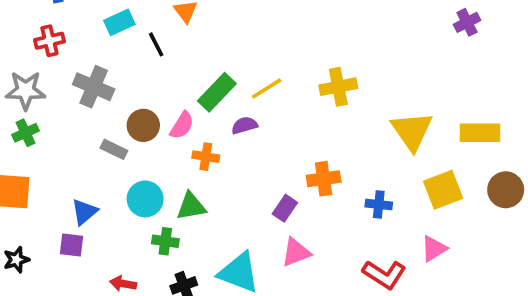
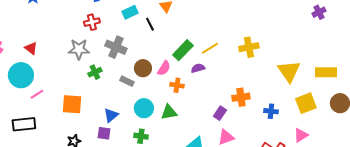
green cross: (26, 133) -> (95, 72), moved
green cross: (165, 241) -> (141, 136), moved

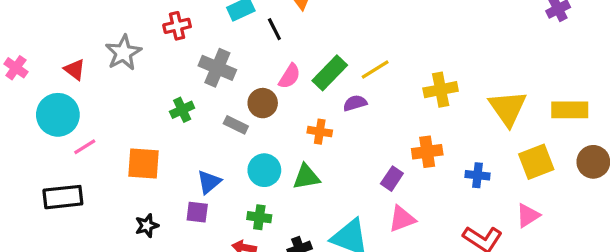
yellow cross: (249, 47) -> (441, 90), moved
gray star: (79, 49) -> (123, 53), moved, turned -30
pink semicircle: (164, 68) -> (290, 76), moved

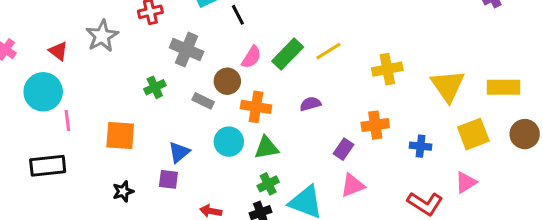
purple semicircle: (355, 103) -> (310, 104), moved
orange cross: (320, 132) -> (256, 107), moved, size x1.4
pink line: (85, 147) -> (67, 120), turned -65
green cross: (259, 217) -> (268, 184), moved, turned -35

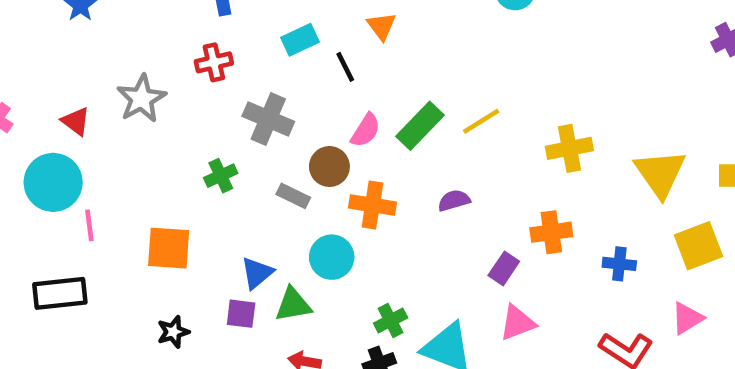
green triangle: (267, 148) -> (293, 305), moved

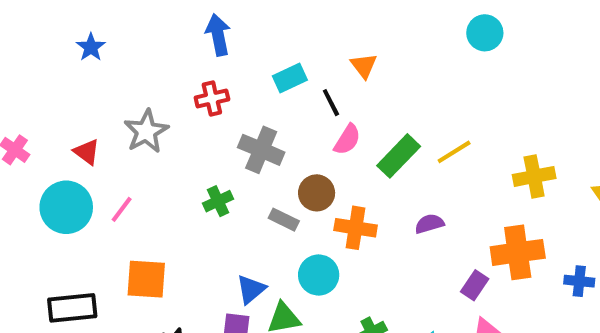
pink semicircle: (366, 130) -> (347, 140), moved
pink line: (89, 225) -> (122, 209), moved, turned 44
orange cross: (551, 232) -> (518, 252), size x1.4
orange square: (169, 248) -> (146, 279), moved

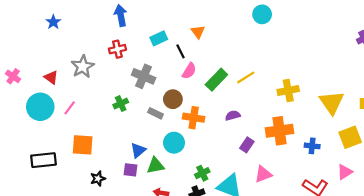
purple rectangle: (475, 285) -> (247, 145), moved

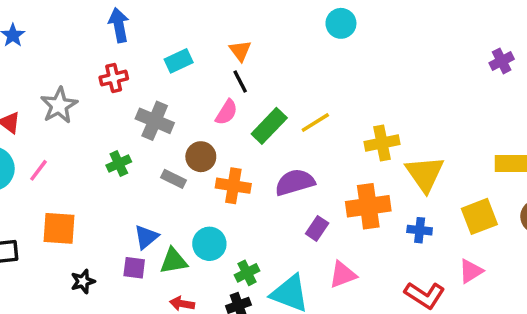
black line: (181, 51) -> (240, 81), moved
yellow triangle: (332, 102) -> (425, 174), moved
purple semicircle: (233, 115) -> (295, 182), size x1.6
cyan circle: (174, 143) -> (209, 244), moved

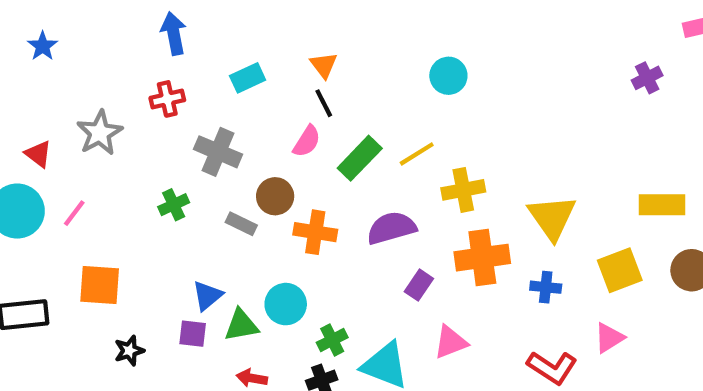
cyan circle: (341, 23) -> (448, 76), moved
yellow cross: (382, 143) -> (463, 190), moved

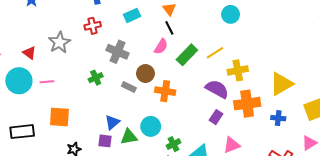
pink line: (74, 213) -> (47, 82), turned 48
yellow triangle: (552, 217) -> (281, 84), turned 35
purple semicircle: (391, 228) -> (217, 89), moved, turned 45

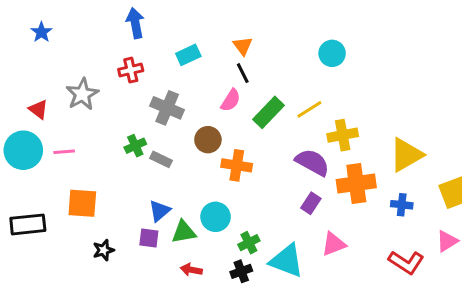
gray rectangle: (129, 87) -> (161, 159), moved

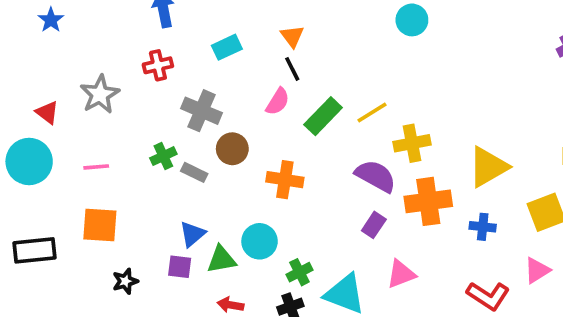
cyan circle: (332, 53) -> (412, 20), moved
brown circle: (208, 140) -> (232, 149), moved
pink line: (64, 152) -> (96, 167), moved

